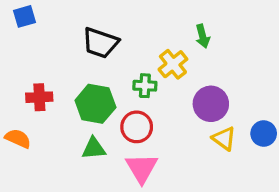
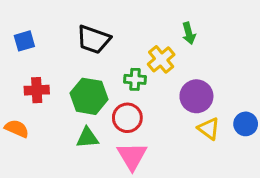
blue square: (25, 16) -> (24, 41), moved

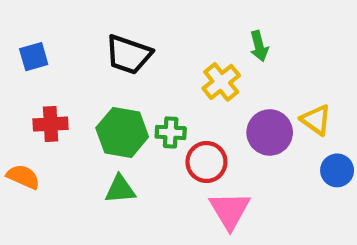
green cross: (135, 79) -> (171, 132), moved
red circle: (127, 118) -> (206, 162), moved
yellow triangle: (209, 129) -> (316, 120), moved
pink triangle: (132, 156) -> (230, 210), moved

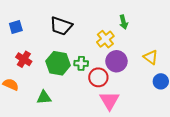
red cross: (51, 124) -> (24, 59), turned 35
purple circle: (270, 132) -> (116, 61), moved
green triangle: (120, 189) -> (44, 98), moved

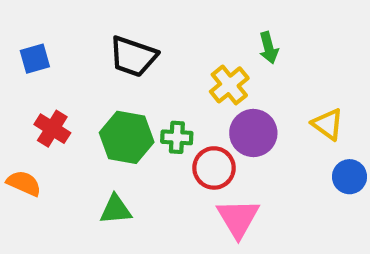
green triangle: (44, 98) -> (116, 209), moved

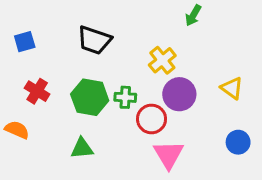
green arrow: (269, 48) -> (193, 15), moved, turned 45
blue circle: (349, 177) -> (238, 142), moved

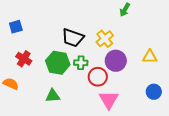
black trapezoid: (94, 40) -> (73, 38), moved
yellow triangle: (232, 88) -> (150, 57), turned -35

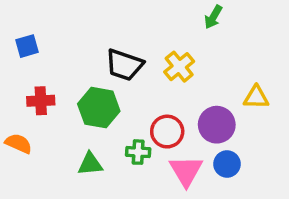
red cross: (24, 59) -> (41, 101), turned -35
purple circle: (116, 61) -> (217, 125), moved
green cross: (81, 63) -> (138, 152), moved
blue circle: (154, 92) -> (227, 164), moved

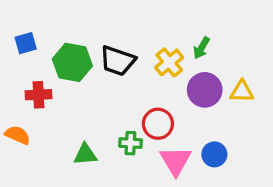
green arrow: (213, 17) -> (201, 48), moved
green hexagon: (99, 108) -> (72, 62), moved
purple circle: (217, 125) -> (205, 90), moved

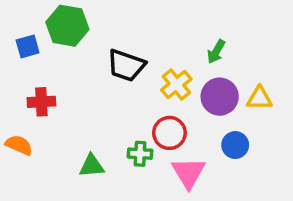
green hexagon: (72, 62) -> (67, 26), moved
yellow cross: (169, 62) -> (176, 84), moved
blue circle: (214, 154) -> (235, 145), moved

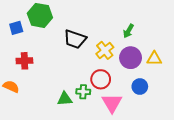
green triangle: (92, 166) -> (65, 99), moved

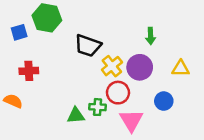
green arrow: (128, 31) -> (151, 36), turned -32
yellow cross: (105, 50) -> (112, 66), moved
purple circle: (131, 58) -> (140, 67), moved

